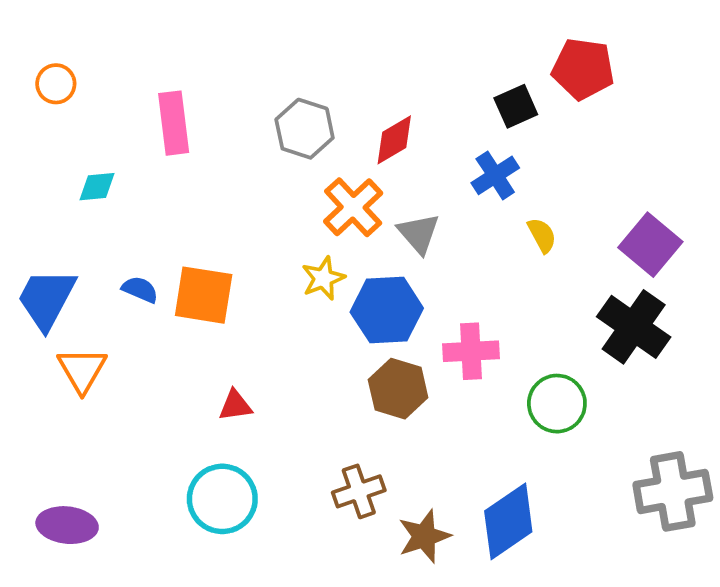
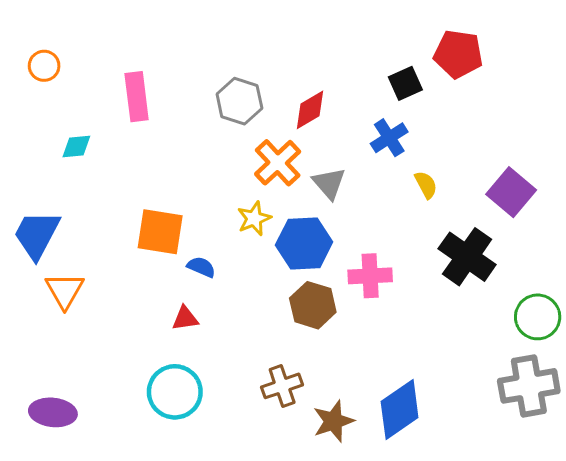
blue semicircle: (140, 289) -> (201, 267), moved
black cross: (634, 327) -> (467, 257), moved
green circle: (557, 404) -> (538, 317), moved

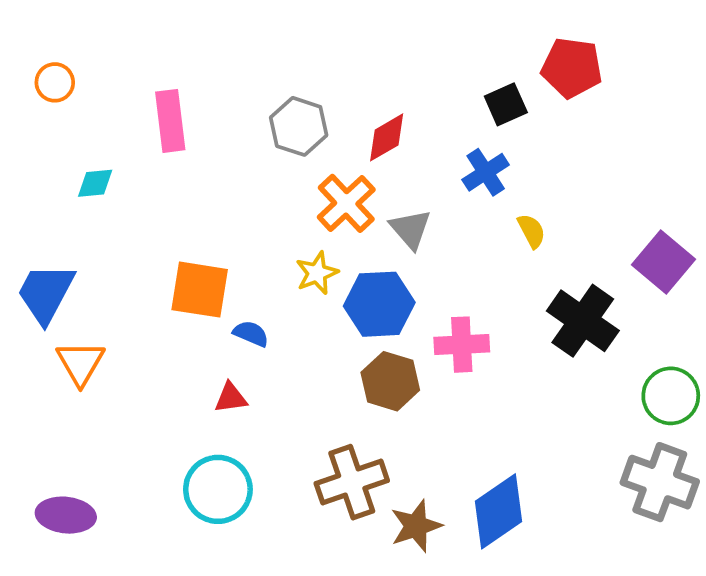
purple square: (511, 192) -> (663, 262), moved
brown cross: (282, 386) -> (352, 482), size x1.4
gray cross: (529, 386) -> (660, 482), turned 30

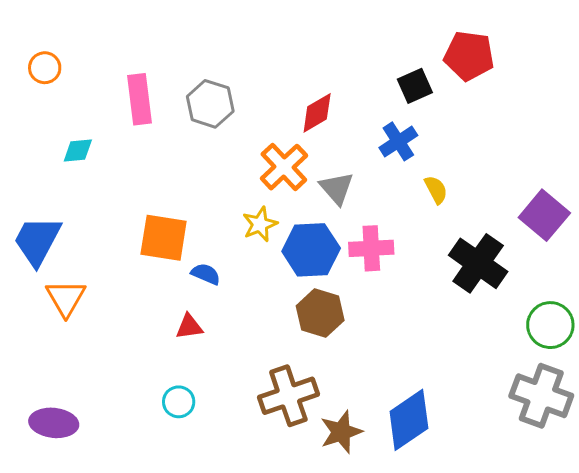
gray hexagon: (299, 126) -> (210, 104), moved
pink cross: (462, 345) -> (371, 248), moved
cyan circle: (218, 489) -> (179, 402), size x0.6

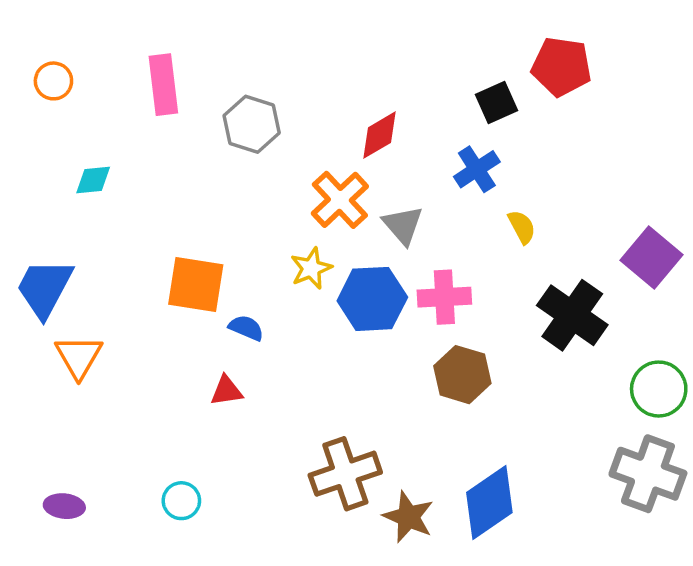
pink rectangle: (140, 99) -> (163, 85), moved
brown hexagon: (320, 313) -> (462, 375), moved
cyan circle: (179, 402) -> (181, 501), moved
purple ellipse: (54, 423) -> (64, 506), size x0.7
brown star: (341, 432) -> (408, 517), turned -30

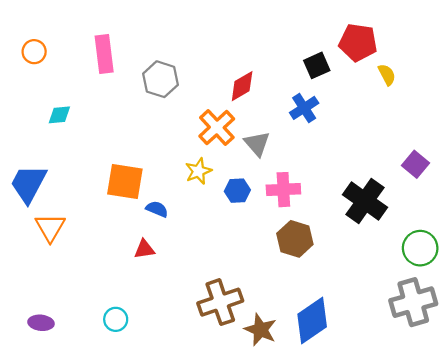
yellow semicircle: (522, 227) -> (387, 75), moved
purple square: (652, 258) -> (416, 164), size x0.7
blue hexagon: (372, 299) -> (237, 191), size x0.6
gray cross: (648, 474) -> (413, 302), turned -36

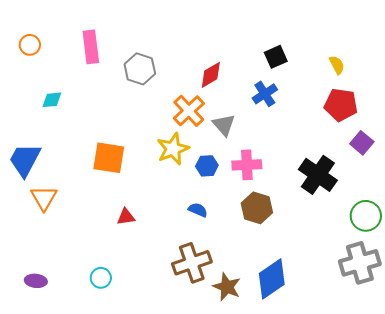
red pentagon: (358, 42) -> (341, 105), moved
yellow star: (198, 171) -> (173, 149), size x1.4
blue semicircle: (157, 209) -> (198, 210), moved

